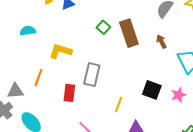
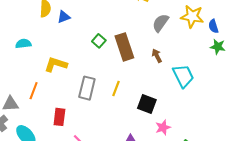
red rectangle: (69, 93) -> (59, 117), moved
pink star: (179, 95) -> (163, 127), moved
yellow line: (119, 105) -> (116, 88), moved

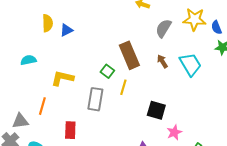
green square: (99, 41) -> (107, 71), moved
cyan trapezoid: (183, 76) -> (190, 64), moved
yellow line: (116, 88) -> (123, 87), moved

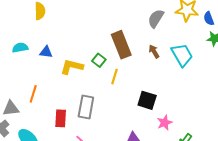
blue triangle: (66, 30) -> (46, 52), moved, turned 32
yellow L-shape: (62, 78) -> (72, 67), moved
gray rectangle: (95, 99) -> (86, 107), moved

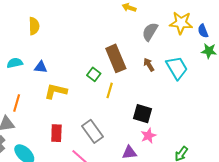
yellow L-shape: (72, 67) -> (56, 91), moved
orange line: (33, 94) -> (17, 103), moved
gray rectangle: (86, 107) -> (92, 131), moved, turned -45
pink star: (165, 123) -> (148, 136), moved

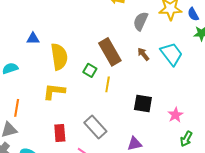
yellow semicircle: (34, 26) -> (59, 57), moved, size x1.5
blue triangle: (41, 67) -> (33, 39), moved
pink star: (148, 136) -> (175, 115), moved

